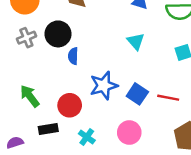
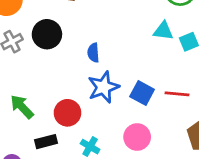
cyan triangle: (136, 41) -> (163, 31), moved, turned -36
blue semicircle: (73, 56) -> (93, 53), moved

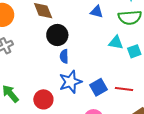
black circle: (47, 34) -> (57, 35), moved
blue square: (142, 93) -> (98, 87), turned 30

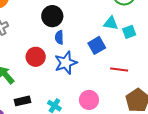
blue square: (98, 87) -> (97, 45), moved
red circle: (43, 99) -> (36, 57), moved

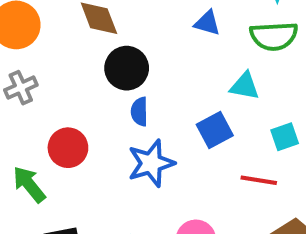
cyan square: (129, 32) -> (285, 137), moved
red circle: (36, 57) -> (68, 148), moved

